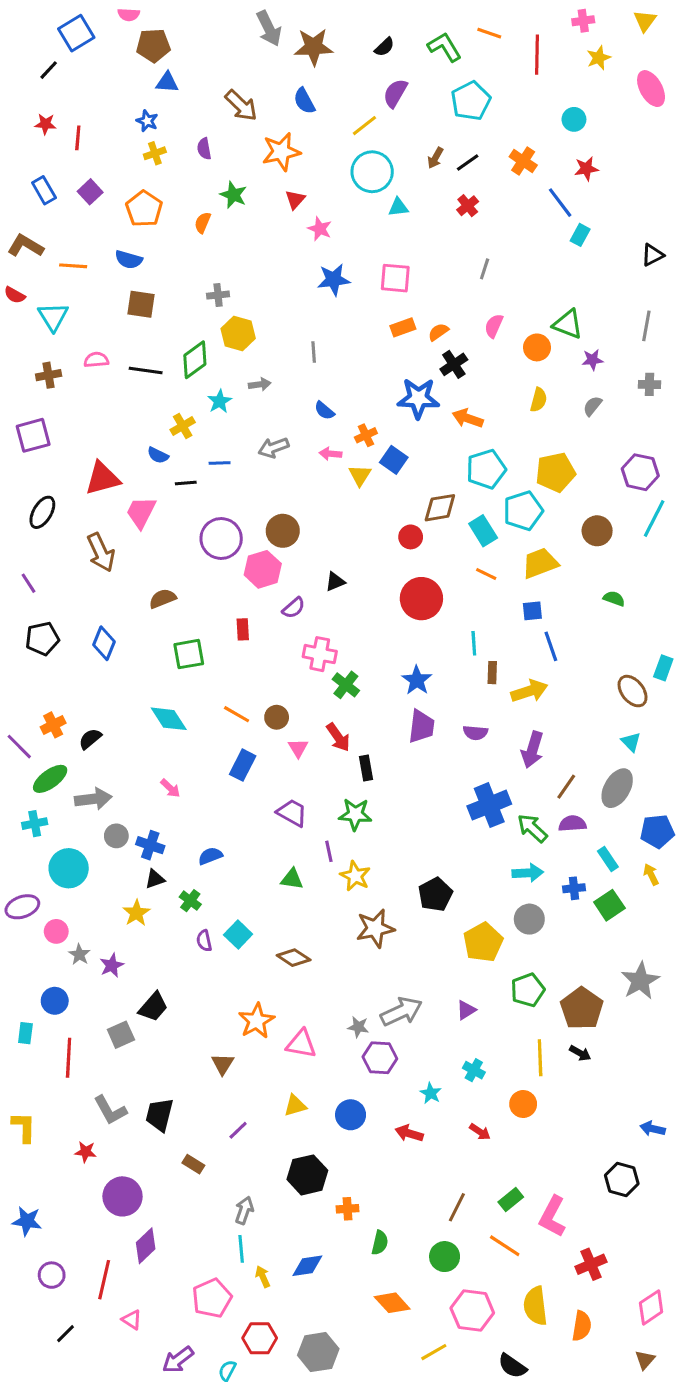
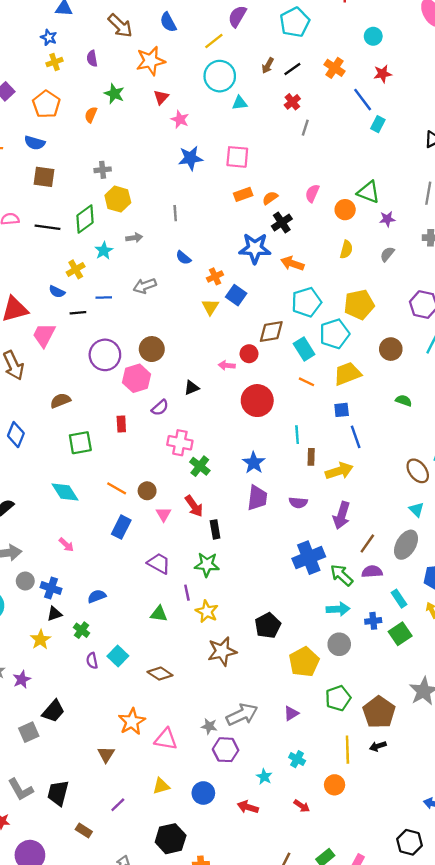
gray line: (485, 269) -> (305, 128), moved
pink arrow: (331, 454) -> (227, 365), moved
black arrow: (580, 1053) -> (378, 746), turned 133

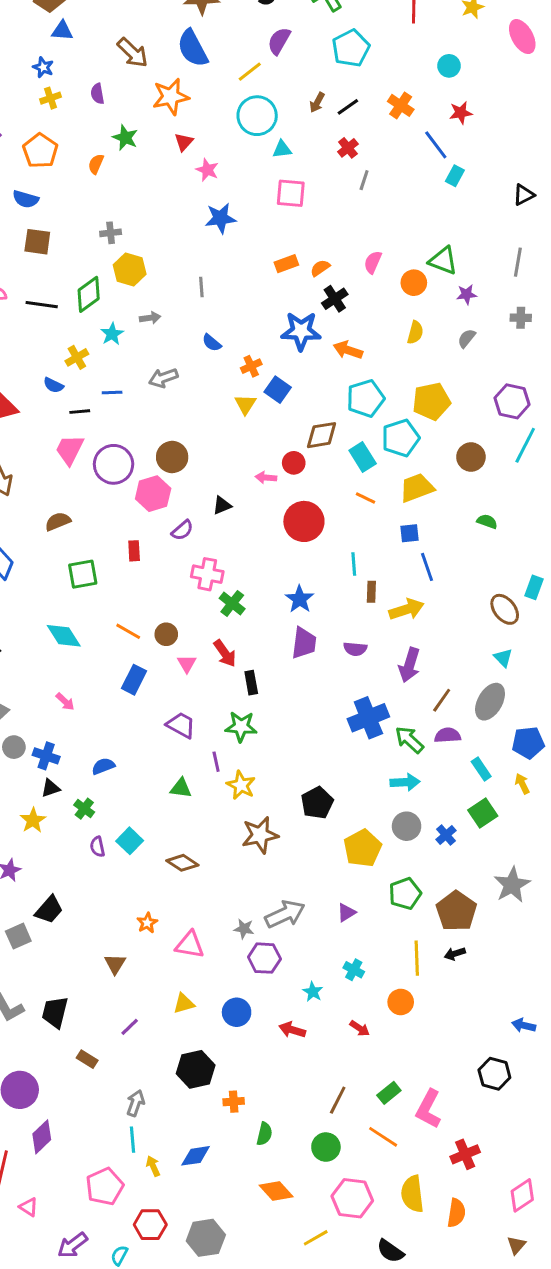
blue semicircle: (168, 22) -> (193, 48), size x1.5
pink square: (237, 157) -> (291, 193), moved
pink trapezoid: (44, 335) -> (70, 450), moved
blue cross: (373, 621) -> (446, 835), moved, turned -35
orange star: (132, 722) -> (147, 923), size x0.6

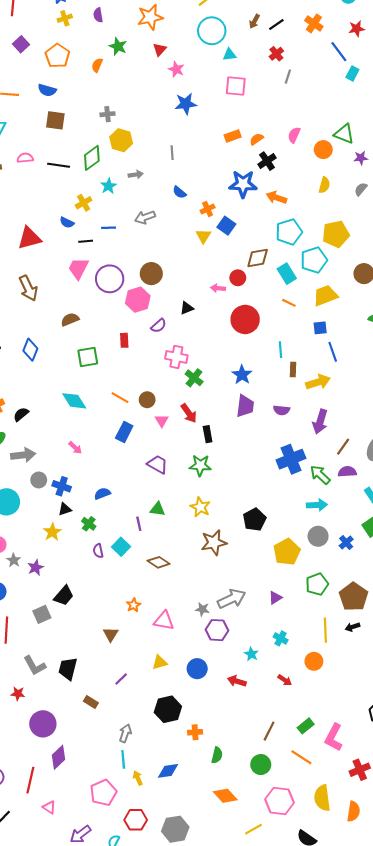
purple line: (216, 762) -> (139, 524), moved

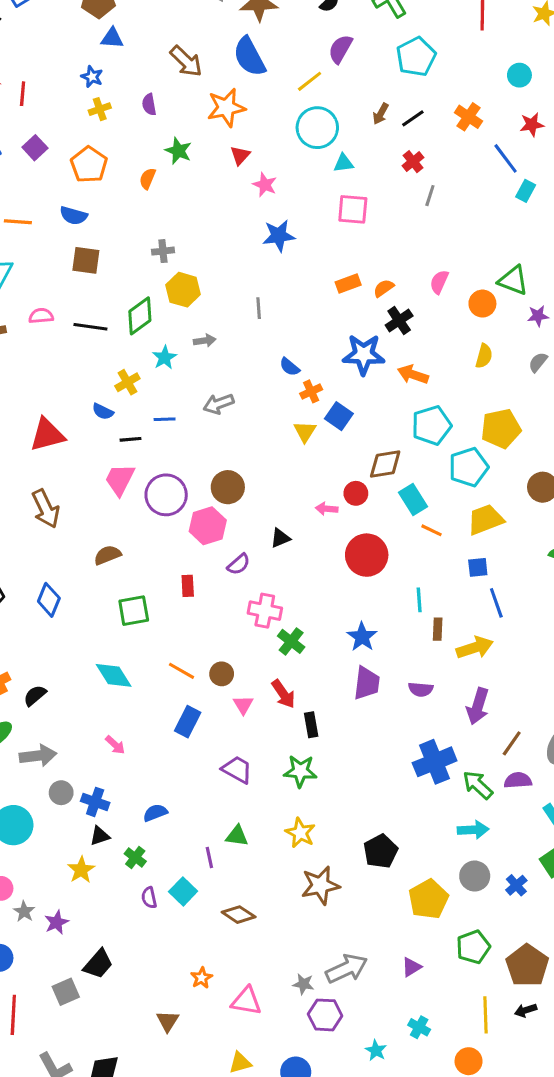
blue semicircle: (179, 192) -> (290, 367), moved
cyan rectangle: (287, 274) -> (413, 500), moved

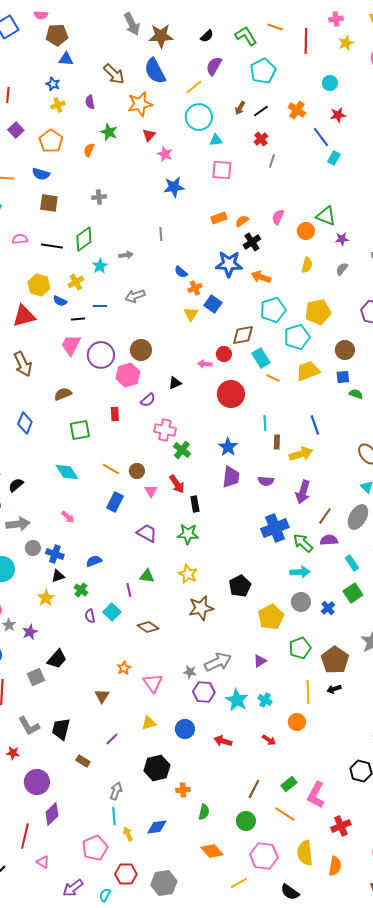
yellow hexagon: (183, 290) -> (39, 285), moved
blue square: (478, 567) -> (343, 377), moved
pink triangle: (246, 1001) -> (153, 683), turned 45
cyan star: (376, 1050) -> (237, 700), moved, size x1.6

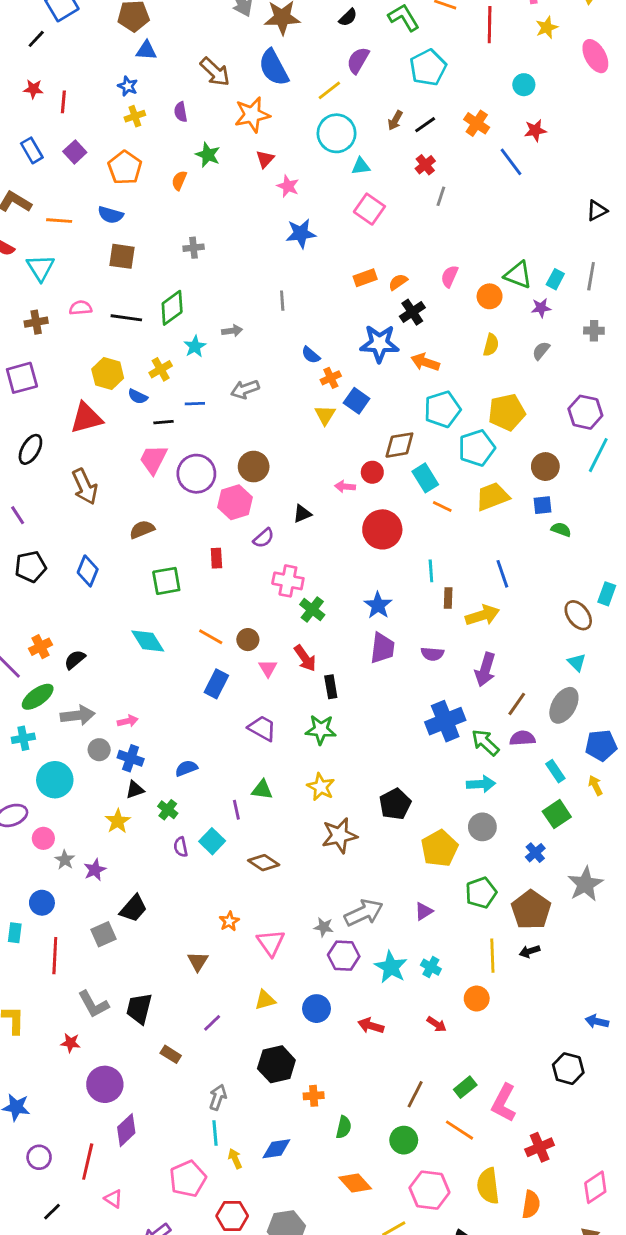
cyan rectangle: (334, 158) -> (555, 279), moved
pink square: (222, 170) -> (369, 209), turned 30
pink arrow: (68, 517) -> (128, 721), moved, turned -56
blue cross: (328, 608) -> (535, 853), moved

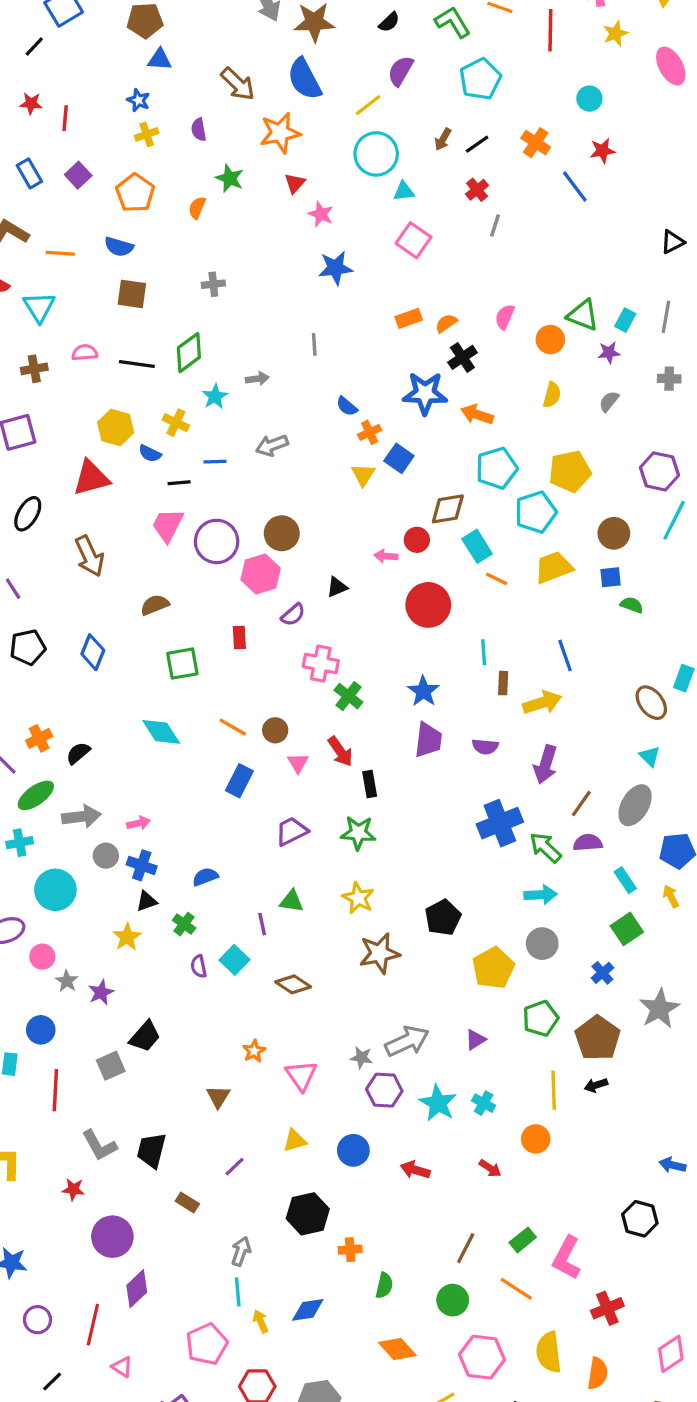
yellow cross: (161, 369) -> (176, 423), turned -35
purple trapezoid: (262, 728) -> (291, 831), turned -56

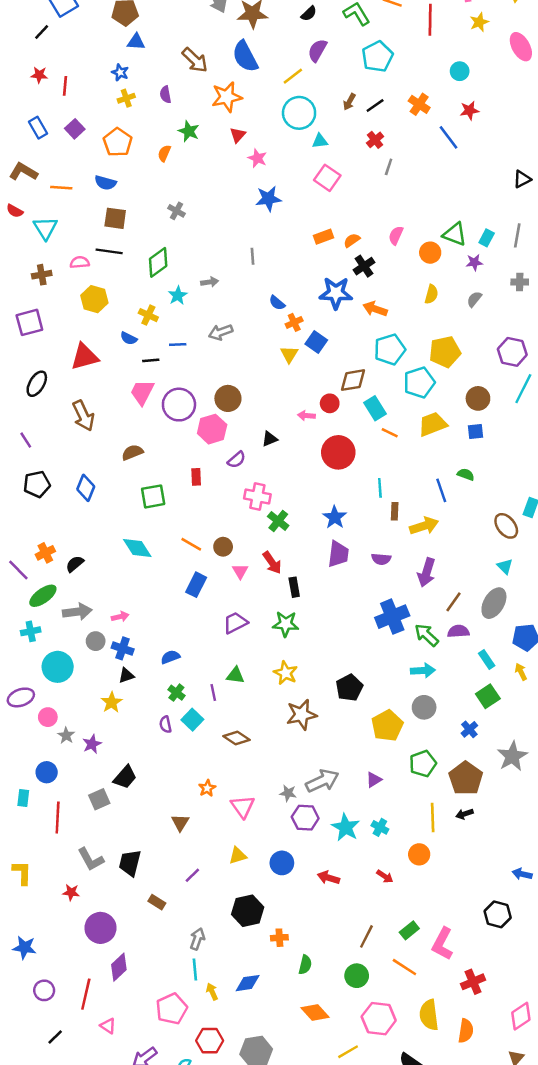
gray cross: (213, 284) -> (176, 211), turned 35
black line: (137, 364) -> (109, 251), moved
yellow hexagon: (116, 427) -> (94, 299), moved
green semicircle: (632, 605) -> (466, 474), moved
green cross: (184, 924) -> (176, 693), moved

